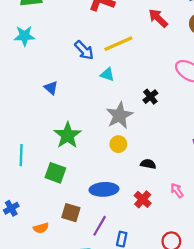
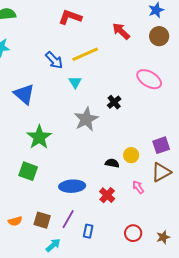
cyan triangle: (107, 75) -> (75, 82), turned 40
blue triangle: (51, 88) -> (24, 94), size x1.6
yellow circle: (118, 144) -> (131, 155), moved
brown square: (71, 213) -> (42, 220), moved

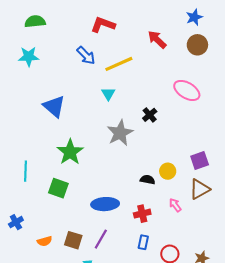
blue arrow: (54, 60) -> (86, 55), moved
red cross: (107, 195) -> (142, 214), turned 35
blue rectangle: (88, 231) -> (143, 242), moved

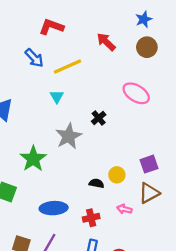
green star: (70, 152) -> (33, 159), moved
pink arrow: (175, 205) -> (124, 209), turned -40

